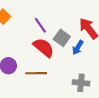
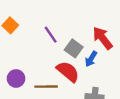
red semicircle: (44, 48) -> (68, 72), moved

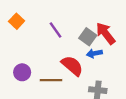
gray square: (74, 48) -> (88, 37), moved
blue arrow: (91, 59) -> (94, 53), turned 48

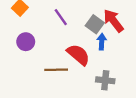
blue arrow: (94, 53) -> (102, 42), turned 104
purple circle: (22, 72) -> (26, 42), moved

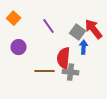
red semicircle: (78, 55) -> (64, 58), turned -125
gray cross: (105, 80) -> (71, 72), moved

